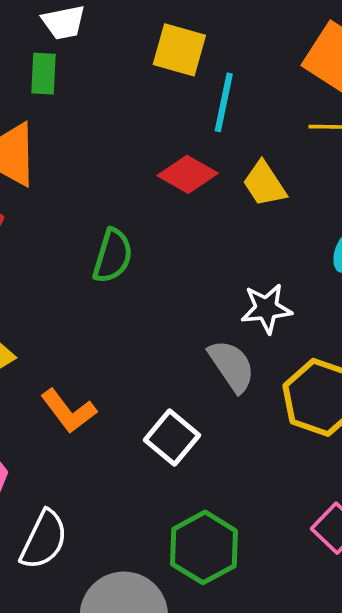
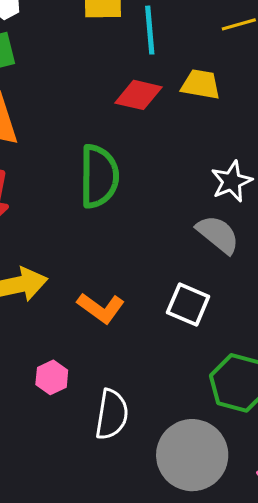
yellow trapezoid: (264, 184) -> (201, 84), turned 150
green semicircle: (113, 256) -> (99, 176), size x1.4

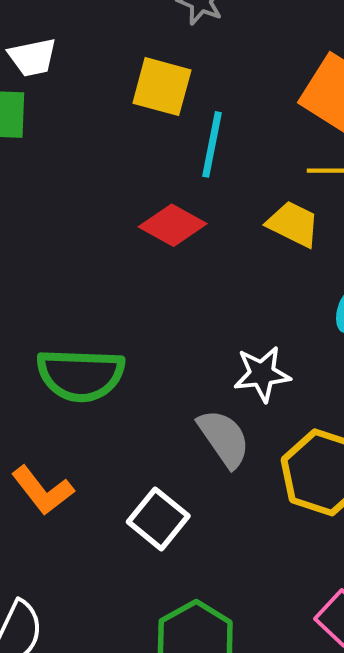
yellow trapezoid: (201, 84) -> (293, 224), moved
green semicircle: (99, 176) -> (81, 375), moved, turned 76

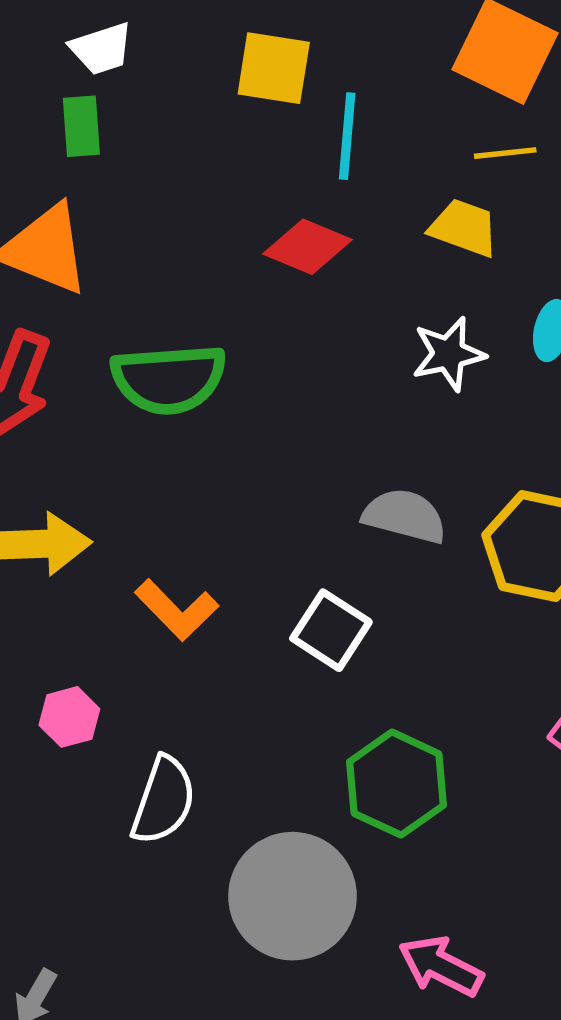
white star: (262, 374) -> (449, 354), moved
green semicircle: (81, 375) -> (169, 379), moved
gray semicircle: (224, 438) -> (405, 516), turned -34

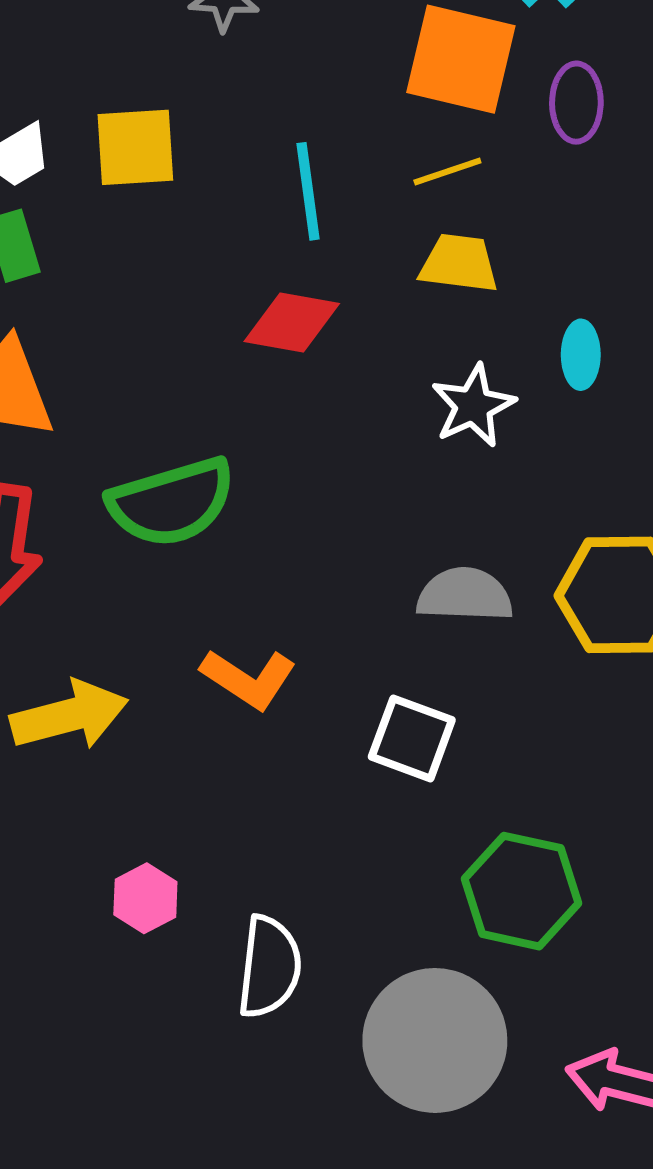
yellow square: (274, 68) -> (135, 147), moved
yellow line: (505, 153) -> (447, 172), moved
orange L-shape: (177, 610) -> (249, 679), moved

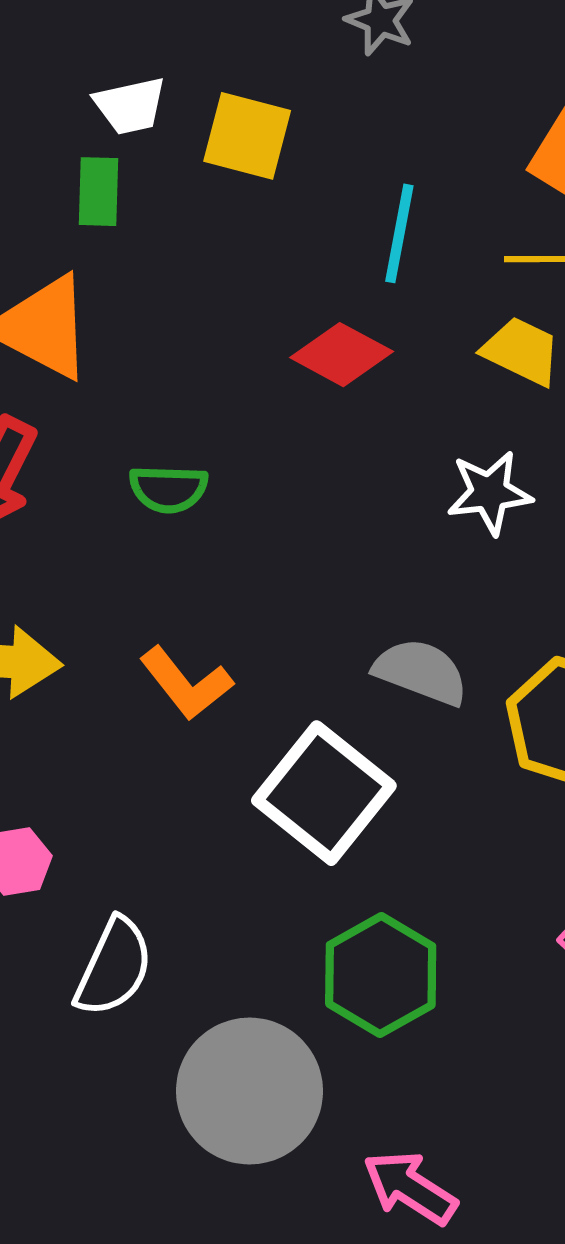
green semicircle: (172, 502) -> (168, 489), size x0.6
white square: (412, 738) -> (324, 793), size x1.5

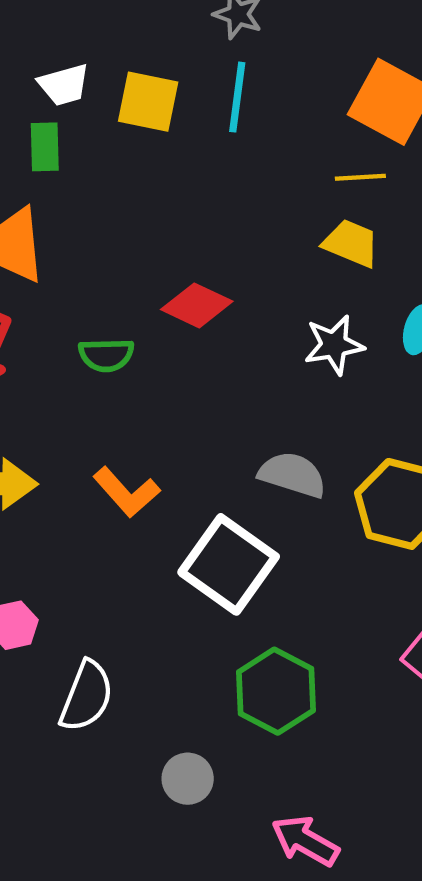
cyan line: (399, 233) -> (237, 97), moved
red diamond: (342, 355) -> (197, 305), moved
gray circle: (250, 1091) -> (188, 779), size x0.5

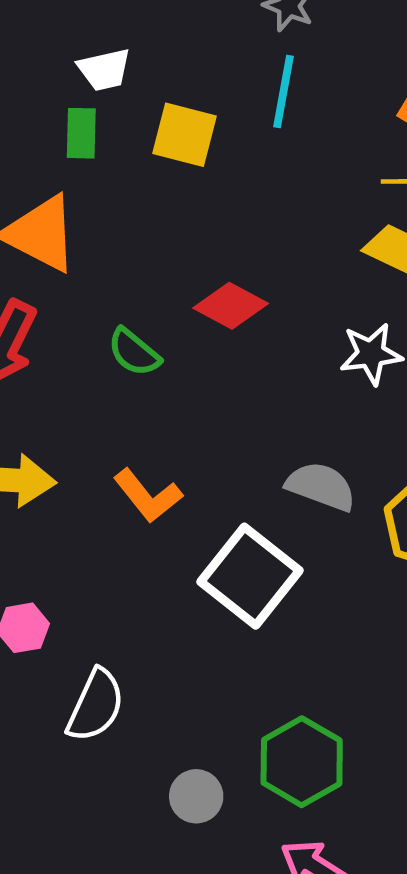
yellow square: (148, 102) -> (184, 135), moved
green semicircle: (106, 355) -> (134, 352), turned 38
green hexagon: (276, 691) -> (302, 762), moved

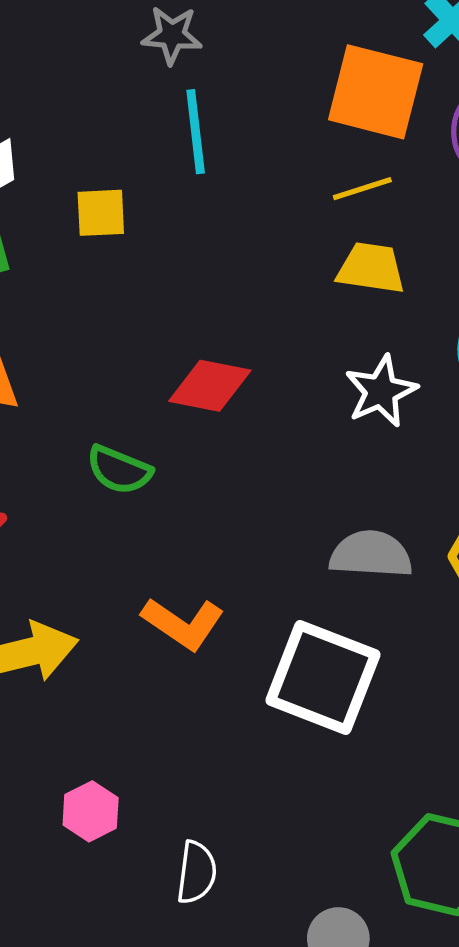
yellow square: (184, 135) -> (101, 213), size x0.7
white semicircle: (96, 705) -> (197, 872), size x0.7

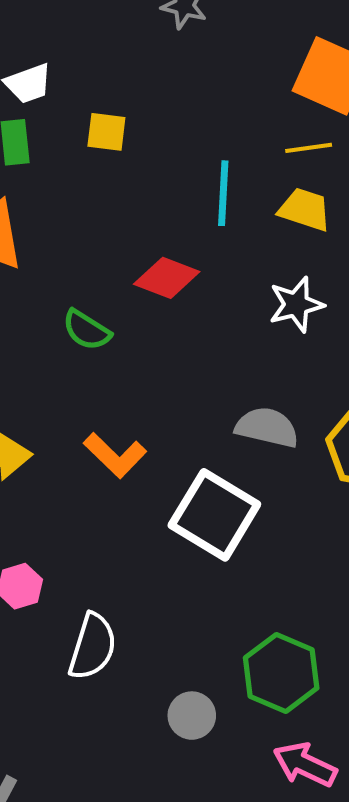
cyan line: (196, 132) -> (223, 193), moved
white semicircle: (197, 872) -> (93, 647), size x1.4

